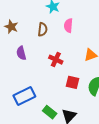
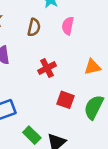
red cross: (56, 60) -> (47, 68), turned 32

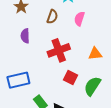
red cross: (47, 68) -> (59, 50), size x1.5

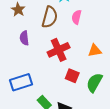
brown semicircle: (52, 17) -> (50, 17), size x1.5

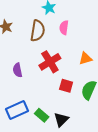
purple semicircle: (24, 38) -> (18, 70), moved
blue rectangle: (21, 82) -> (17, 110), moved

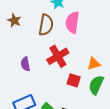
pink semicircle: (64, 28) -> (72, 22), size x1.5
orange triangle: (86, 58) -> (94, 64), moved

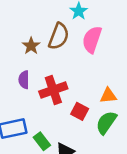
brown star: (14, 20) -> (31, 46), moved
red cross: (58, 56) -> (53, 90), moved

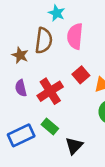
red square: (80, 111) -> (81, 75), moved, turned 35
green rectangle: (42, 141) -> (50, 126), moved

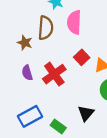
green rectangle: (50, 126) -> (58, 127), moved
black triangle: (74, 146) -> (86, 113), moved

